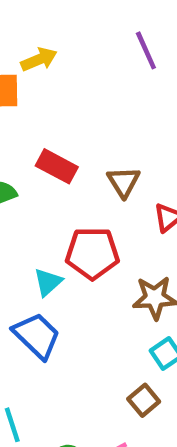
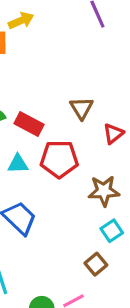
red rectangle: (57, 166) -> (29, 124), moved
cyan triangle: (48, 282) -> (18, 164), moved, turned 40

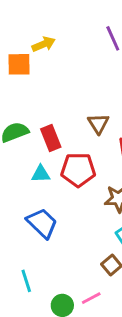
red rectangle: (29, 124) -> (51, 138), turned 40

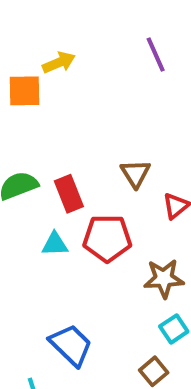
blue trapezoid: (42, 223) -> (71, 345), moved

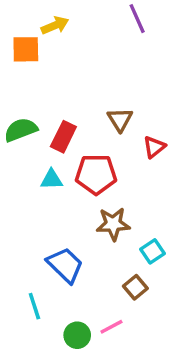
red rectangle: (69, 194) -> (63, 137), turned 48
brown star: (164, 278) -> (113, 224), moved

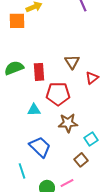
red rectangle: (63, 137) -> (39, 72), turned -30
cyan triangle: (52, 179) -> (34, 110), moved

